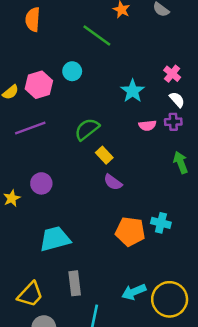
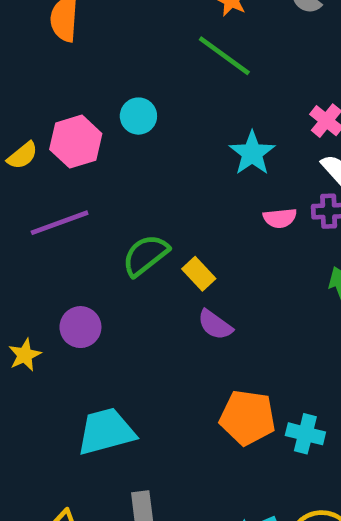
green line: (97, 35) -> (224, 56), moved
green semicircle: (87, 129) -> (145, 255), moved
cyan cross: (161, 223) -> (305, 434), moved

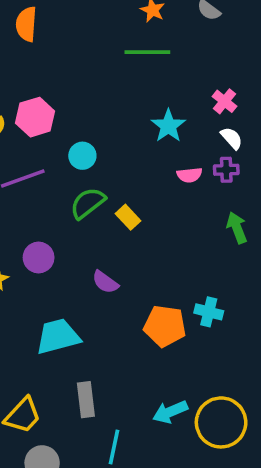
green line: (224, 56) -> (147, 52), turned -36
cyan circle: (138, 116) -> (82, 156), moved
purple semicircle: (215, 325) -> (105, 282), moved
cyan cross: (305, 434) -> (209, 312), moved

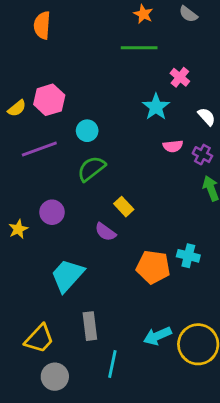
pink cross: (225, 101) -> (180, 77), moved
purple cross: (226, 170) -> (202, 155), moved, turned 30
yellow rectangle: (128, 217) -> (124, 207), moved
cyan trapezoid: (58, 336) -> (67, 275), turned -33

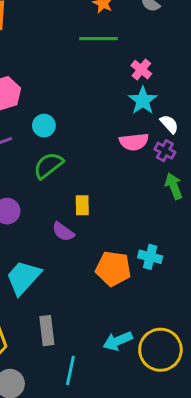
cyan star: (156, 107) -> (143, 100), moved
white semicircle: (207, 117) -> (169, 124), moved
pink semicircle: (173, 146) -> (134, 142), size x1.4
yellow rectangle: (124, 207) -> (82, 205), turned 42

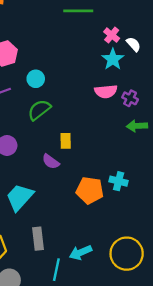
white semicircle: (169, 124) -> (133, 44), moved
green arrow: (174, 186) -> (137, 126), turned -72
cyan arrow: (118, 341) -> (81, 252), moved

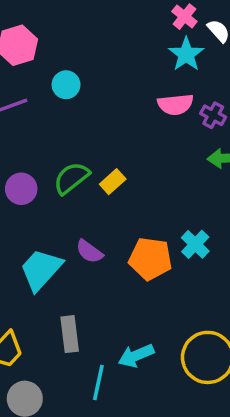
green semicircle: (39, 110) -> (71, 178), moved
yellow rectangle: (66, 141) -> (113, 182), turned 49
purple semicircle: (51, 162) -> (89, 252), moved
cyan cross: (119, 181) -> (195, 244), turned 30

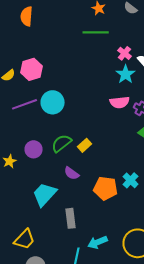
cyan circle: (66, 85) -> (53, 102), moved, size x1.5
purple semicircle: (89, 252) -> (72, 173), moved
gray rectangle: (70, 334) -> (71, 218), moved

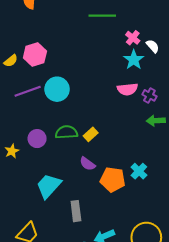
green semicircle: (62, 143) -> (66, 132), turned 35
purple semicircle: (72, 173) -> (87, 164), moved

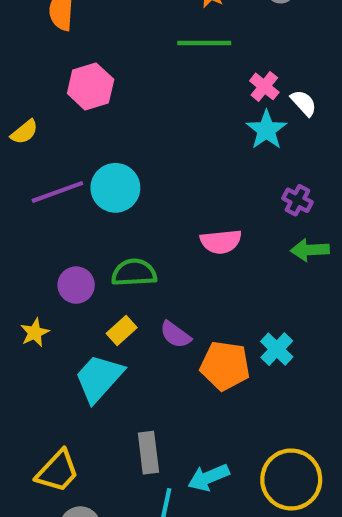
pink hexagon: (35, 54) -> (91, 86), moved
pink semicircle: (127, 89) -> (221, 242), moved
yellow rectangle: (91, 134) -> (122, 331), moved
yellow star: (12, 151) -> (35, 333), moved
gray rectangle: (76, 211) -> (148, 453), moved

